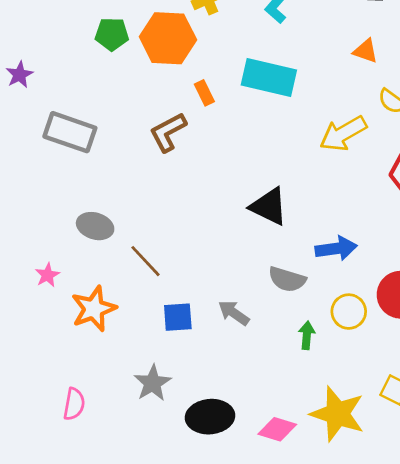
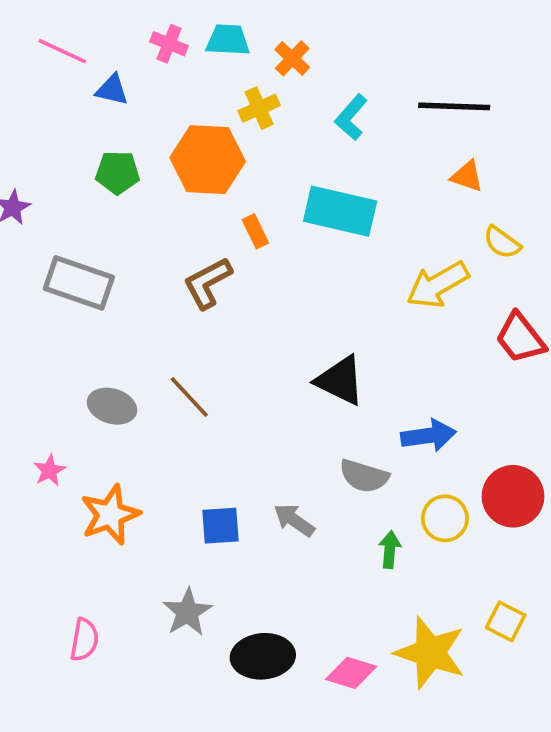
green pentagon: (112, 34) -> (118, 173), moved
brown line: (146, 261) -> (189, 397), moved

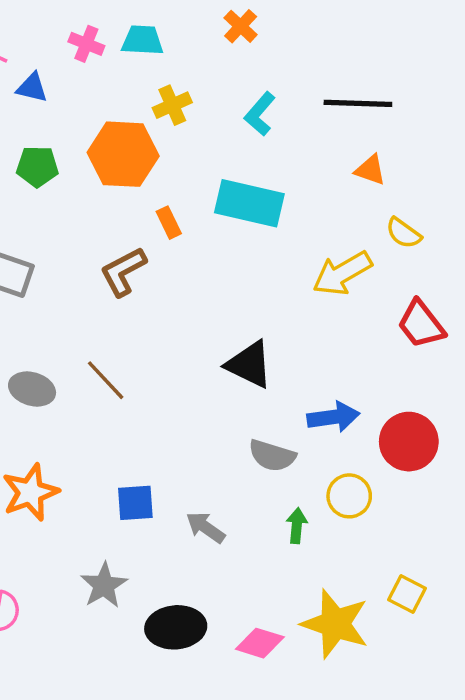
orange cross: (292, 58) -> (241, 26), moved
red circle: (513, 496) -> (409, 442), moved
gray arrow: (294, 520) -> (206, 527), moved

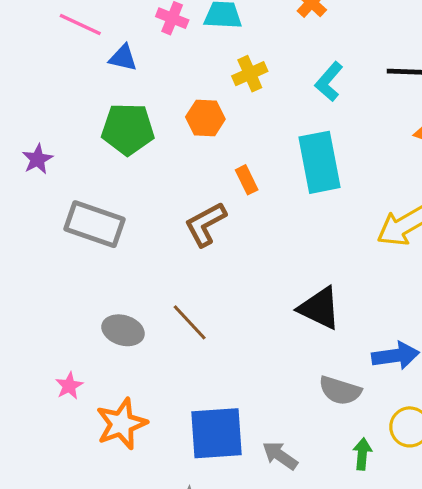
orange hexagon: (123, 154) -> (205, 118), size x0.6
green pentagon: (37, 166) -> (128, 129), size x1.4
cyan rectangle: (249, 203) -> (319, 162), turned 66
blue square: (135, 503) -> (217, 433), size x1.6

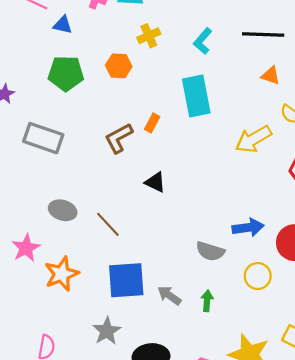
orange rectangle: (247, 180) -> (152, 123), moved, turned 54
black triangle: (319, 308) -> (155, 182), moved, size x0.7
brown line: (190, 322) -> (108, 224), moved
pink star: (69, 386) -> (26, 248), size x1.5
green arrow: (362, 454) -> (207, 301), moved

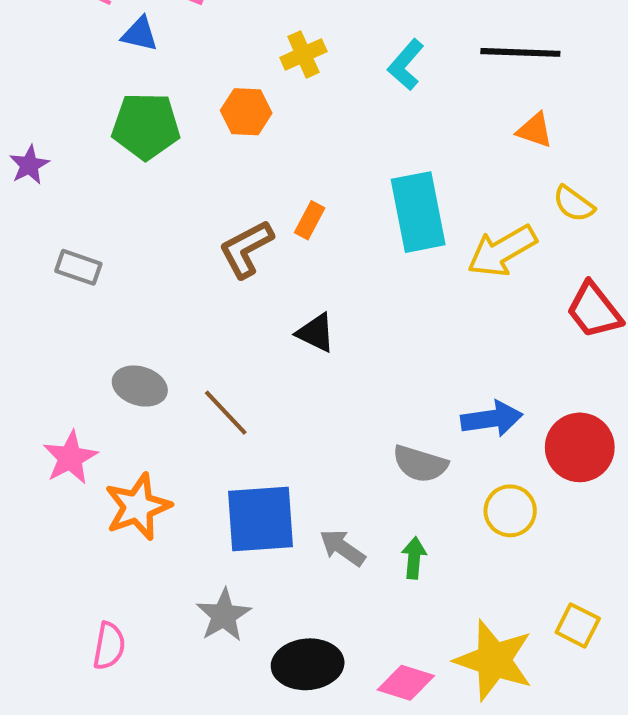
cyan rectangle: (196, 96) -> (418, 212), moved
gray rectangle: (43, 138) -> (78, 267), moved, size x0.6

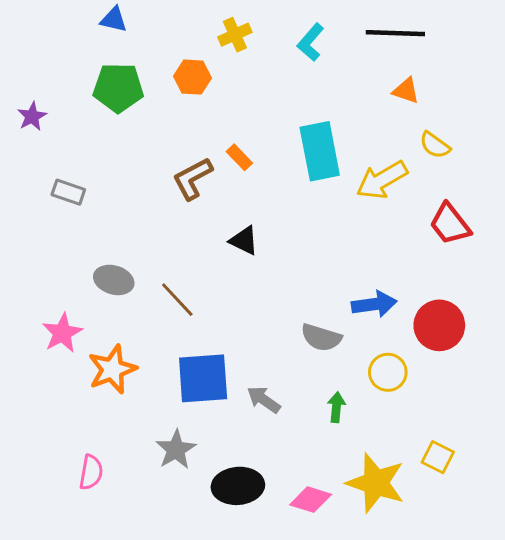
orange rectangle: (310, 220) -> (239, 157), turned -72
green arrow: (414, 558) -> (336, 407), moved

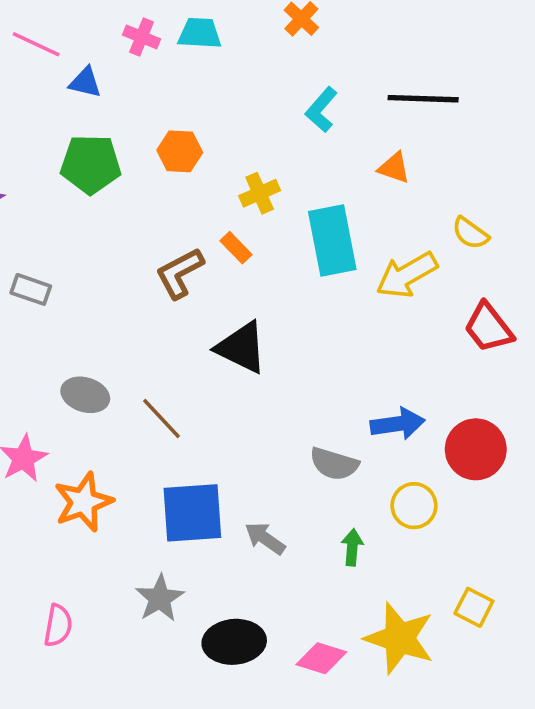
yellow cross: (235, 35) -> (260, 193), moved
orange triangle: (406, 91) -> (394, 168), moved
black triangle: (244, 241) -> (241, 348), size x1.5

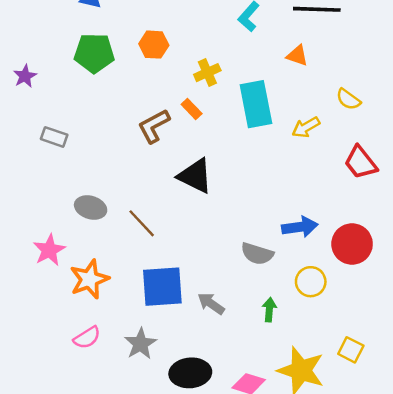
yellow arrow: (407, 275) -> (306, 127), size x0.7
pink semicircle: (58, 625) -> (87, 338), moved, turned 48

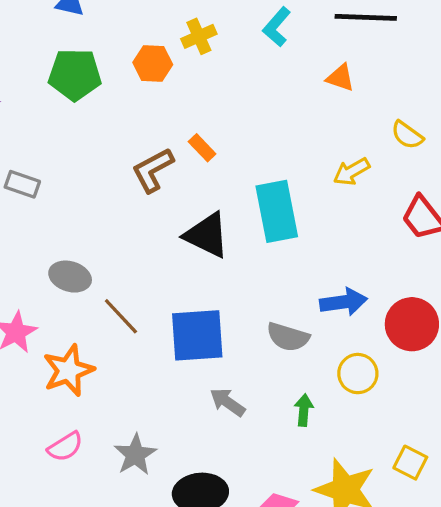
yellow cross: (207, 73) -> (199, 36), moved
cyan rectangle: (256, 104) -> (277, 211), moved
brown line: (142, 223) -> (121, 316), moved
blue square: (162, 287) -> (197, 335), moved

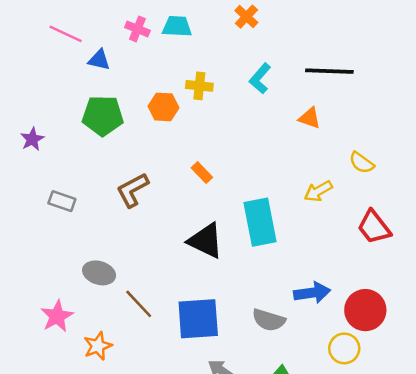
yellow cross: (199, 36) -> (199, 86), turned 30
brown L-shape: (153, 170) -> (133, 190), moved
orange star: (68, 370) -> (98, 346), size x0.7
yellow circle: (358, 374) -> (344, 348), moved

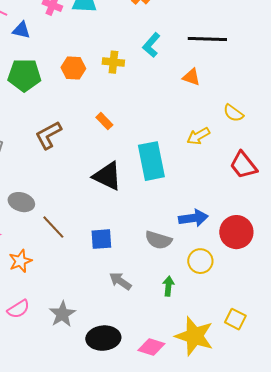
yellow cross: (199, 86) -> (113, 62), moved
blue square: (198, 319) -> (101, 239), size x0.6
yellow circle: (344, 348) -> (200, 261), moved

